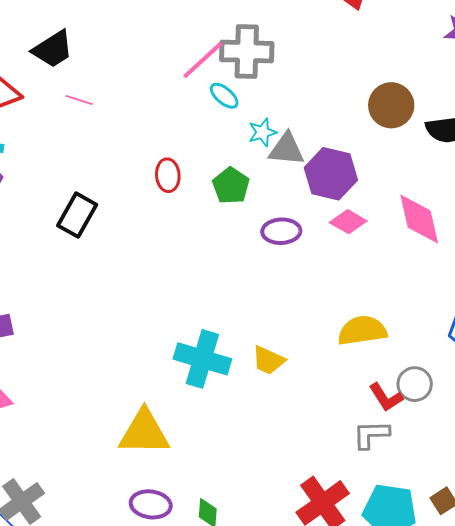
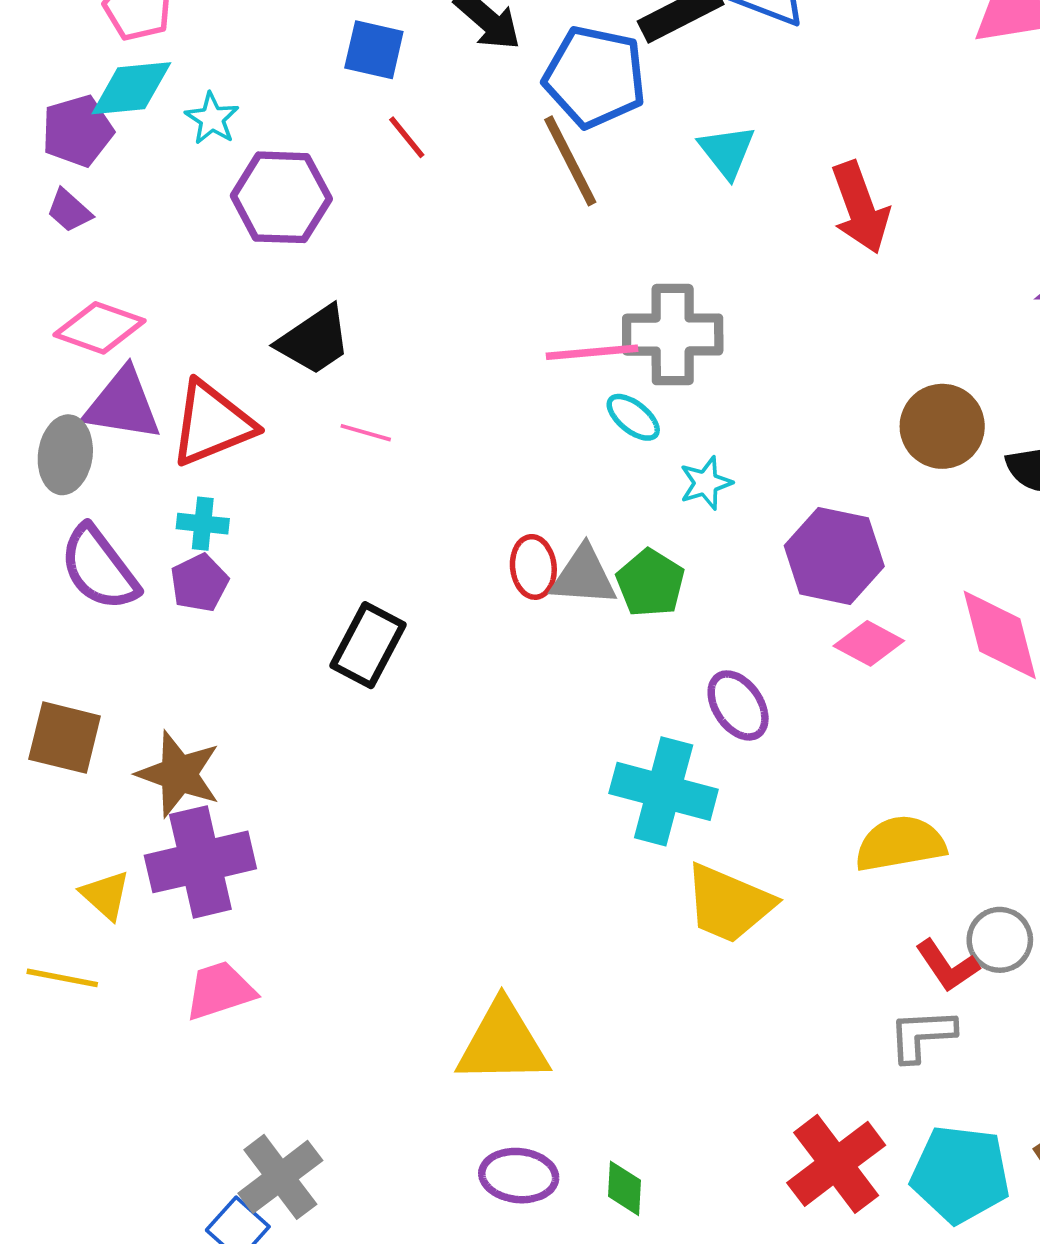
pink line: (203, 60) -> (592, 352), turned 39
gray triangle: (287, 149) -> (584, 576), moved
purple ellipse: (281, 231) -> (738, 705), moved, turned 60
cyan cross: (202, 359) -> (664, 791), moved
yellow trapezoid: (268, 360) -> (729, 904), size x1.5

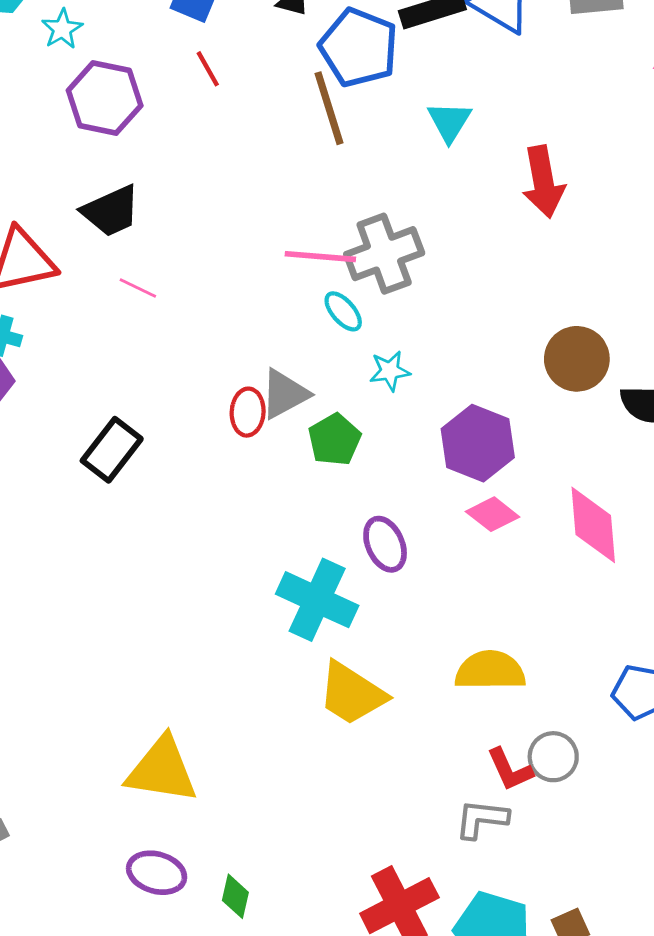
gray cross: (673, 335) -> (384, 254), turned -30
gray triangle: (584, 576) -> (285, 394), moved, turned -42

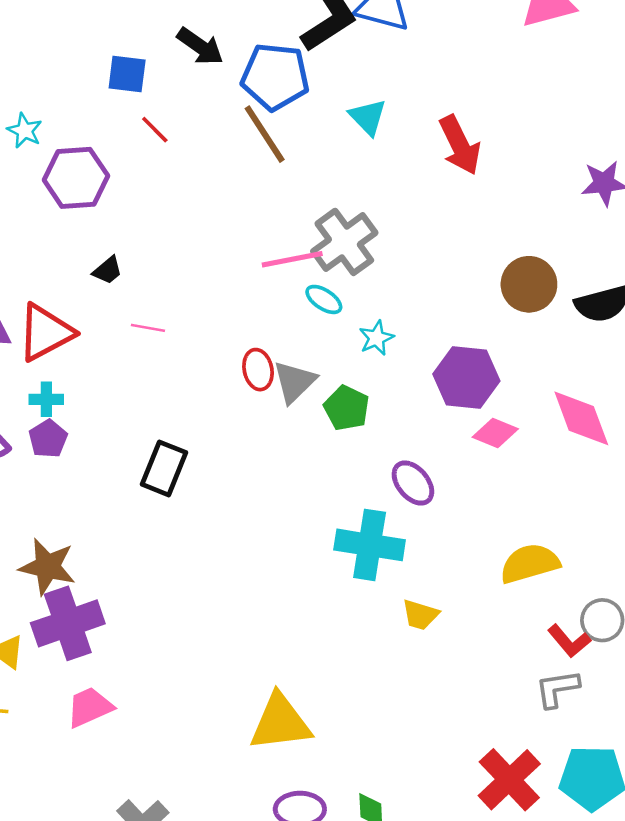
black trapezoid: (111, 211) -> (108, 270), size x0.6
red ellipse: (248, 412) -> (258, 370), moved
yellow trapezoid: (352, 694) -> (420, 615), size x0.6

